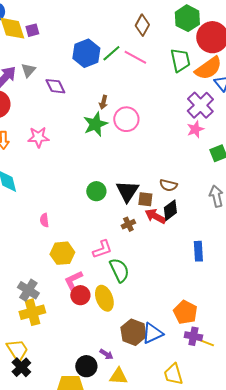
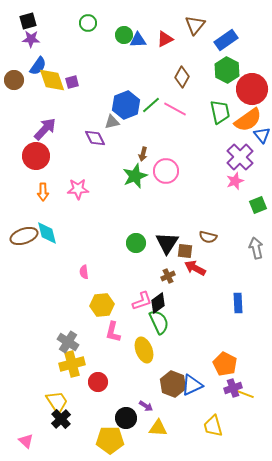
gray triangle: (28, 70) -> (112, 122), moved, turned 35
black diamond: (170, 210) -> (158, 303), moved
pink L-shape: (73, 280) -> (113, 332), turned -50
red circle: (80, 295) -> (98, 382), moved
purple cross: (193, 336) -> (233, 388), turned -30

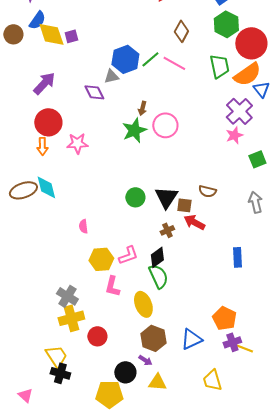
red circle: (36, 156) -> (48, 122), moved
pink L-shape: (142, 301) -> (128, 255), moved
brown hexagon: (173, 384) -> (153, 338), moved
black cross: (61, 419) -> (60, 373), turned -30

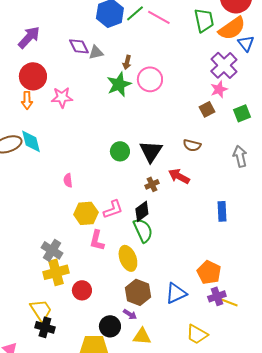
gray triangle: (111, 76) -> (96, 52), moved
brown square: (184, 205) -> (207, 109), moved, turned -35
yellow trapezoid: (212, 380) -> (197, 334), turned -45

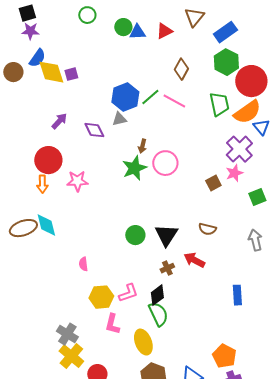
purple arrow: (29, 37) -> (59, 121), moved, size x0.7
gray triangle: (96, 52) -> (119, 119), moved
brown square: (207, 109) -> (213, 183), moved
yellow cross: (56, 272) -> (71, 356), turned -35

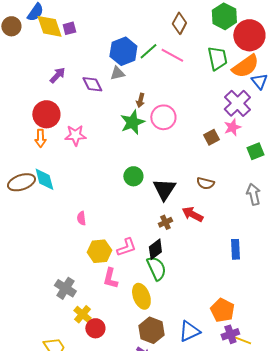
green circle: (135, 235) -> (133, 176), moved
yellow cross: (71, 356) -> (82, 314), moved, size x0.7

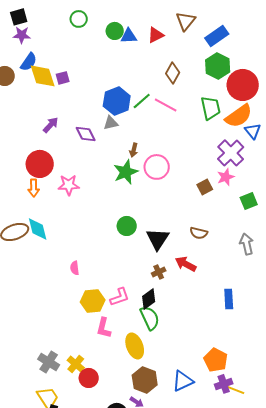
gray cross: (65, 288) -> (49, 362), moved

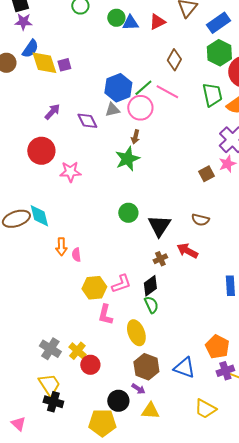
pink circle: (157, 167) -> (140, 108), moved
orange arrow: (34, 188) -> (61, 247), moved
green semicircle: (150, 318) -> (151, 305), size x0.7
blue triangle: (183, 381) -> (184, 368), turned 45

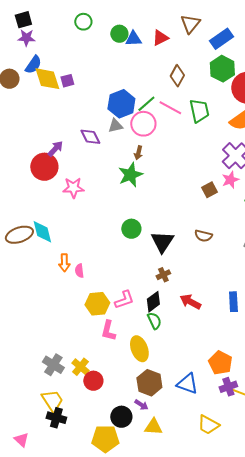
green trapezoid: (212, 95) -> (199, 111), moved
purple arrow: (52, 112) -> (55, 149), moved
red arrow: (187, 251) -> (190, 302), moved

